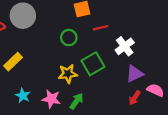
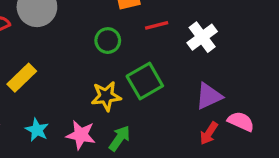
white cross: (125, 46) -> (202, 37), moved

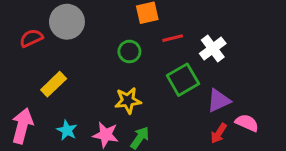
green square: (145, 81) -> (183, 80), moved

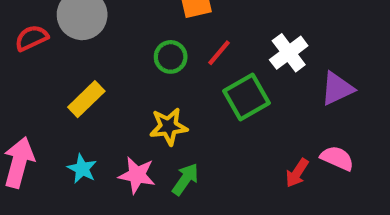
red line: (173, 38) -> (219, 53), moved, turned -36
yellow rectangle: (54, 84) -> (86, 99), moved
purple triangle: (219, 101) -> (337, 89), moved

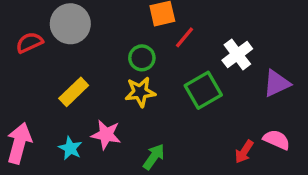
red line: (219, 53) -> (185, 37), moved
yellow star: (169, 127) -> (140, 92), moved
pink star: (137, 175) -> (106, 135), moved

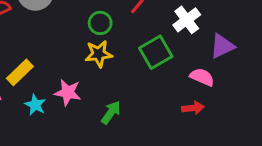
yellow rectangle: (74, 92) -> (20, 72), moved
pink semicircle: (277, 140) -> (202, 77), moved
red arrow: (244, 152) -> (193, 108), turned -130

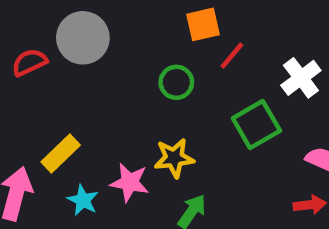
yellow star: (99, 54) -> (174, 158), moved

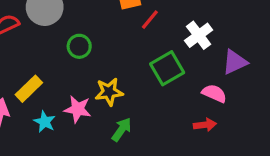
green circle: (176, 82) -> (79, 46), moved

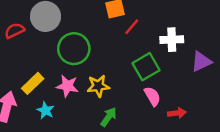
white cross: (199, 35) -> (172, 40), turned 35
green circle: (79, 46) -> (74, 49), size x1.6
pink semicircle: (214, 93) -> (152, 96), moved, turned 36
pink star: (78, 109) -> (67, 86), moved

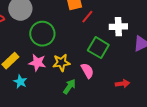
green square: (146, 67) -> (98, 48), turned -30
pink semicircle: (152, 96) -> (87, 71), moved

